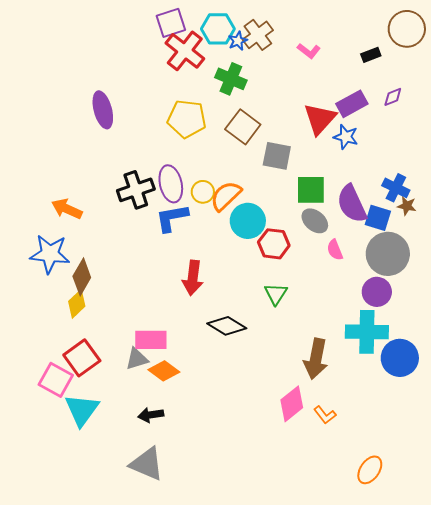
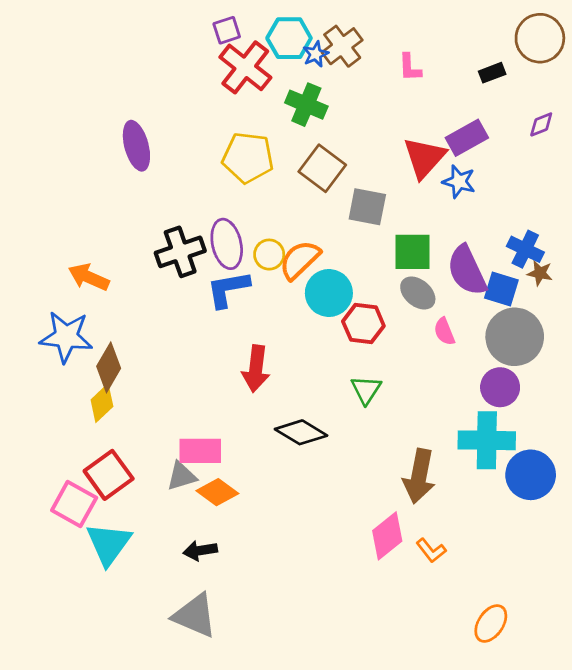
purple square: (171, 23) -> (227, 30), size x0.7
pink L-shape: (309, 51) -> (410, 67), turned 50
purple diamond: (393, 97) -> (541, 124), moved

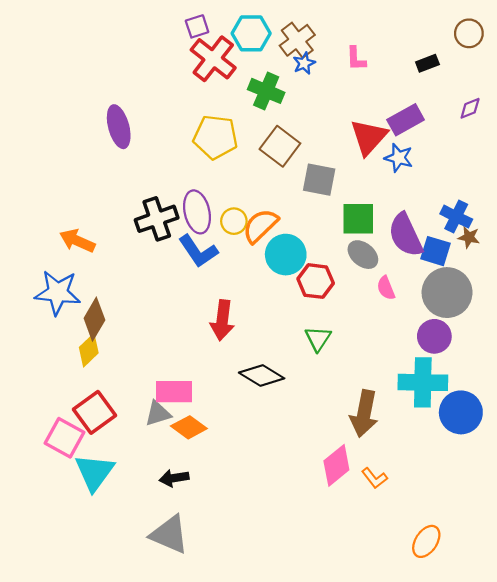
brown circle: (540, 38) -> (469, 33), size x0.7
blue star: (316, 54) -> (304, 63), moved
blue L-shape: (228, 289) -> (198, 251), turned -114

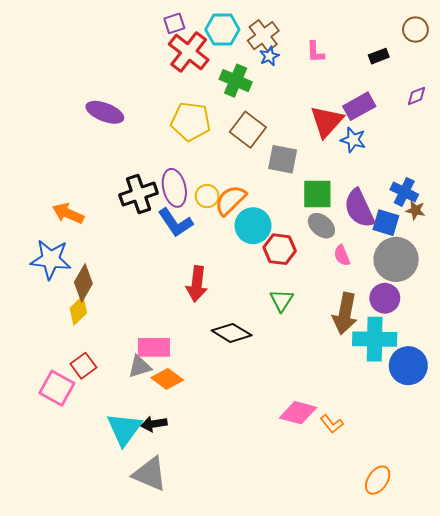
purple ellipse: (119, 127) -> (105, 112), turned -54
red square: (94, 412) -> (83, 366), size x0.7
brown arrow: (364, 414) -> (345, 314), moved
pink diamond: (336, 465) -> (298, 413), turned 54
cyan triangle: (94, 472) -> (124, 429), moved

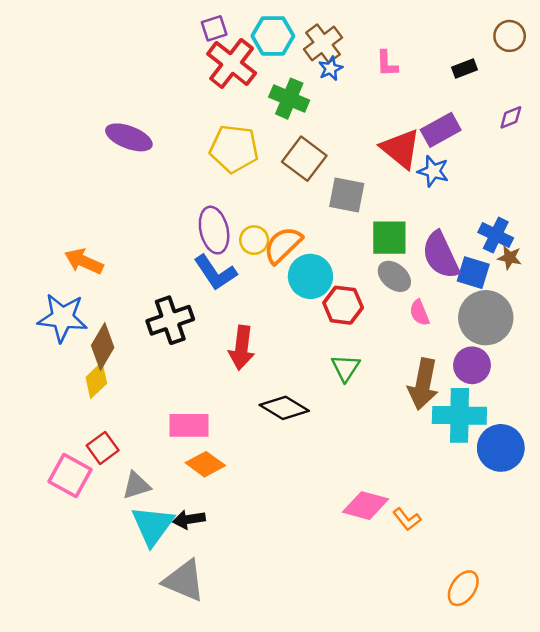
red triangle: (327, 121) -> (401, 149), turned -33
black cross: (139, 194) -> (170, 320), moved
gray triangle: (140, 367) -> (136, 485), moved

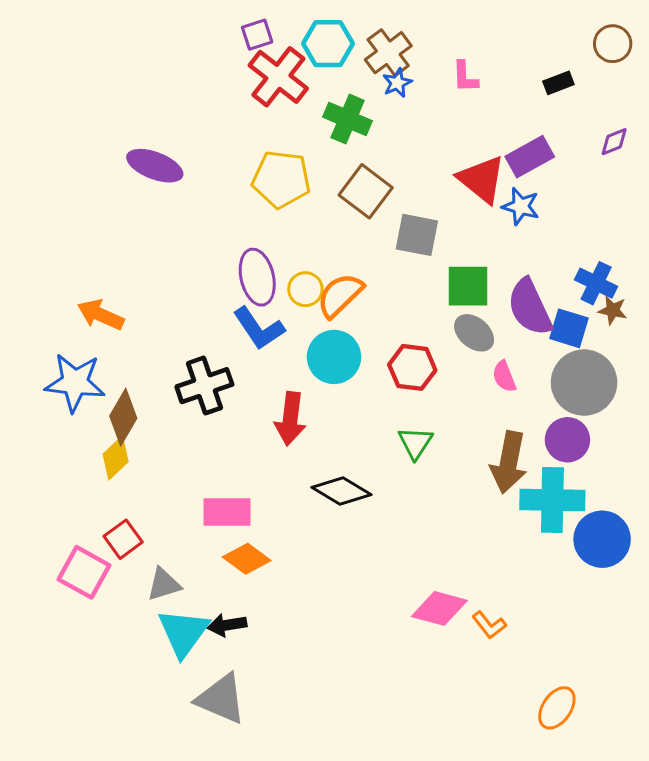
cyan circle: (310, 276) -> (334, 357), moved

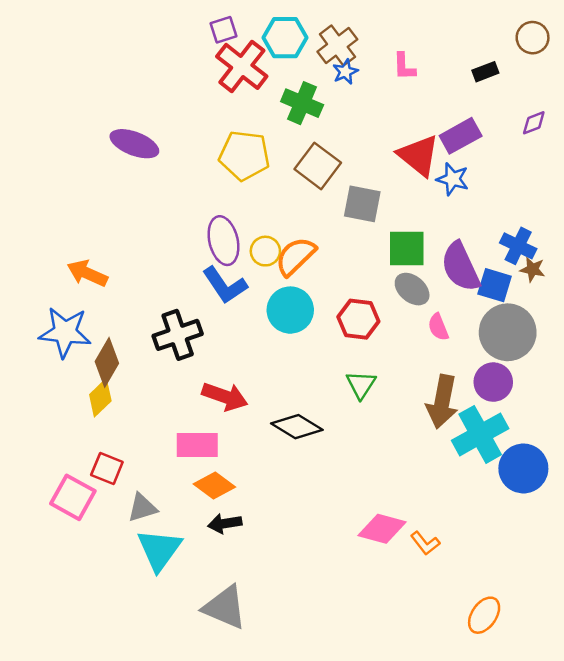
red arrow: (290, 419) -> (225, 396), moved, turned -78
cyan cross: (552, 500) -> (480, 434), turned -30
red square: (123, 539) -> (107, 468), turned -32
black arrow: (227, 625) -> (225, 523), moved
gray triangle: (221, 699) -> (225, 607), moved

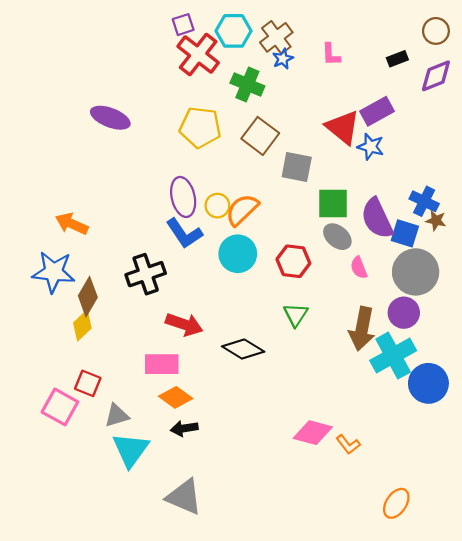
purple diamond: (534, 123) -> (436, 76), moved, size x1.6

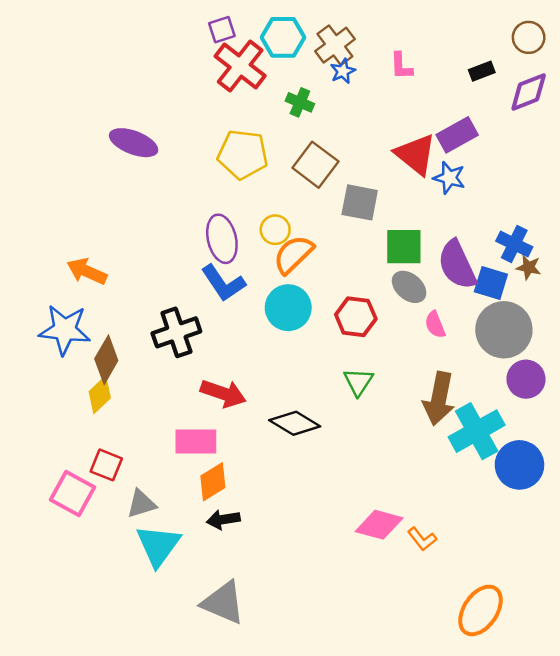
green cross: (247, 84) -> (300, 102), size x0.7
yellow circle: (217, 206) -> (275, 230), moved
purple circle: (404, 313) -> (526, 379), moved
orange diamond: (176, 397) -> (213, 482), turned -68
orange ellipse: (396, 503) -> (481, 610), size x1.4

